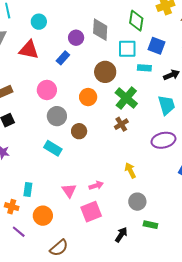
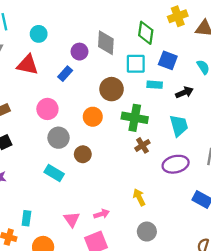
green cross: (126, 98) -> (135, 118), turned -30
brown cross: (121, 124) -> (142, 145), moved

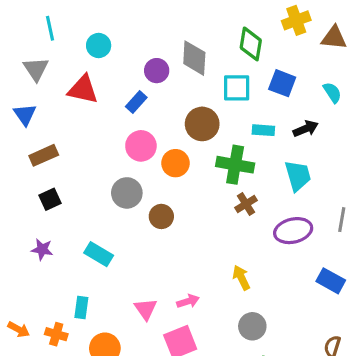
cyan rectangle: (155, 85) -> (263, 130), moved
pink circle: (47, 109) -> (141, 146), moved
cyan rectangle: (54, 173) -> (99, 254), moved

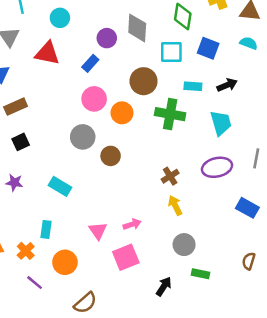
cyan semicircle: (332, 93) -> (249, 43), moved, turned -36
brown cross: (246, 204) -> (170, 176), moved
orange cross: (56, 334) -> (26, 251), turned 30

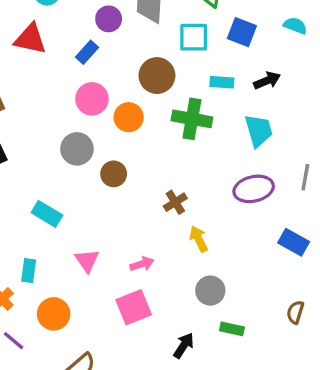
brown cross: (170, 176) -> (175, 202), moved
pink triangle: (98, 231) -> (87, 261), moved

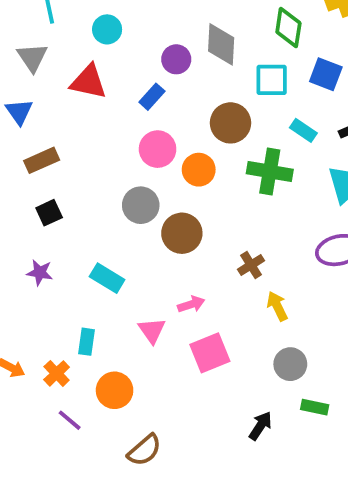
cyan rectangle: (222, 82) -> (303, 130), turned 30
brown circle: (114, 174) -> (182, 233), size x1.4
pink arrow: (142, 264) -> (191, 304), moved
pink square: (134, 307) -> (210, 353), moved

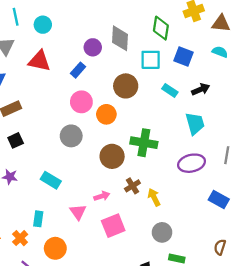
cyan circle: (107, 29) -> (43, 25), moved
green cross: (270, 172) -> (144, 143), moved
brown circle: (182, 233) -> (112, 156), moved
brown cross: (251, 265) -> (132, 186), moved

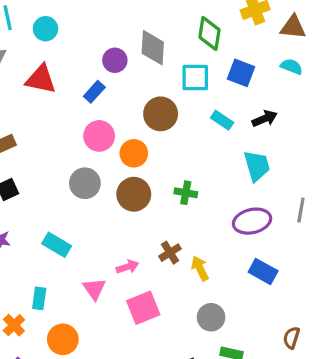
green cross: (144, 143) -> (186, 193), size x0.6
brown circle: (112, 156) -> (134, 194), moved
blue rectangle: (219, 199) -> (263, 272), moved

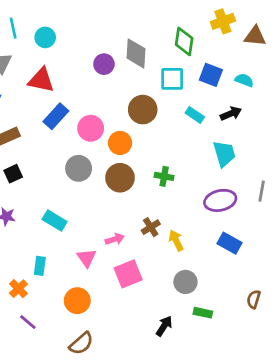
cyan semicircle: (291, 67) -> (244, 80), moved
blue rectangle: (94, 92) -> (56, 116), moved, size x1.4
orange circle: (63, 339) -> (77, 301), moved

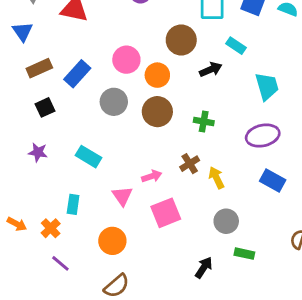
black arrow: (231, 114) -> (211, 69), moved
blue rectangle: (56, 116) -> (77, 74), moved
green cross: (164, 176) -> (204, 121), moved

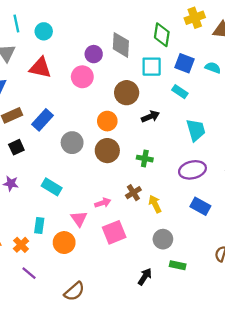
cyan rectangle: (236, 46) -> (180, 92), moved
pink circle: (126, 60) -> (82, 77), moved
orange circle: (112, 241) -> (64, 243), moved

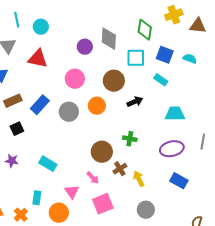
pink circle: (82, 77) -> (75, 79), moved
cyan trapezoid: (196, 130) -> (175, 114), turned -75
gray circle: (72, 143) -> (69, 112), moved
brown circle: (107, 151) -> (102, 152), moved
pink arrow: (103, 203) -> (93, 178), turned 64

